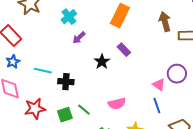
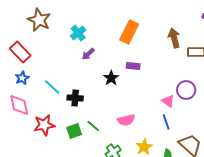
purple rectangle: (124, 50) -> (133, 66), turned -40
cyan line: (43, 71) -> (52, 87), turned 30

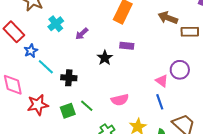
cyan cross: (78, 33) -> (56, 24), moved
brown arrow: (174, 38) -> (168, 18), turned -54
blue star: (22, 78) -> (31, 51), moved

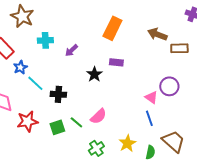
cyan cross: (56, 24) -> (45, 40), turned 35
pink semicircle: (120, 100) -> (98, 116), moved, turned -30

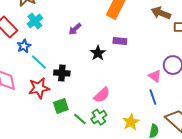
cyan cross: (45, 40) -> (35, 21), moved, turned -35
red star: (27, 121) -> (39, 88), moved
green line: (76, 122) -> (80, 119), moved
green cross: (96, 148) -> (99, 117), moved

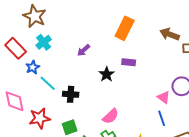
red star: (39, 88) -> (40, 118), moved

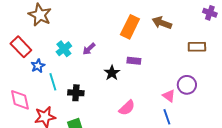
brown arrow: (170, 34) -> (162, 23), moved
cyan cross: (44, 42) -> (64, 49), moved
cyan line: (48, 83) -> (53, 82), turned 30
pink semicircle: (111, 116) -> (127, 108), moved

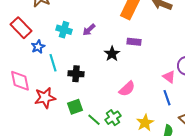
cyan cross: (64, 49) -> (64, 30), turned -35

